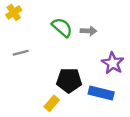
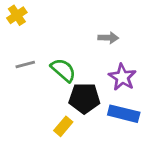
green semicircle: (62, 27) -> (63, 70), moved
purple star: (113, 63) -> (122, 77), moved

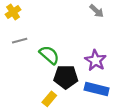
gray arrow: (108, 38) -> (97, 11), moved, turned 40
gray line: (25, 64) -> (20, 41), moved

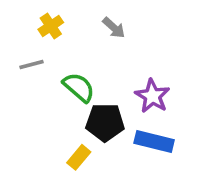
gray arrow: (97, 11) -> (114, 28), moved
yellow cross: (13, 12) -> (51, 26), moved

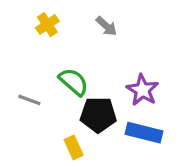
gray line: (32, 64) -> (29, 100), moved, turned 35
yellow rectangle: (79, 157) -> (74, 147), turned -65

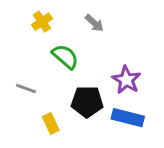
green semicircle: (74, 82) -> (65, 57), moved
yellow rectangle: (74, 147) -> (51, 123), moved

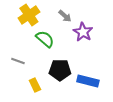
yellow cross: (42, 22) -> (29, 15), size x1.5
purple star: (126, 80) -> (83, 32), moved

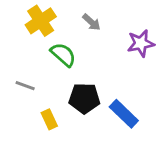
purple star: (83, 32) -> (141, 43), moved, turned 30
blue rectangle: (88, 81) -> (124, 114), turned 30

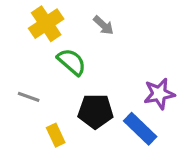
purple star: (141, 43) -> (159, 94), moved

